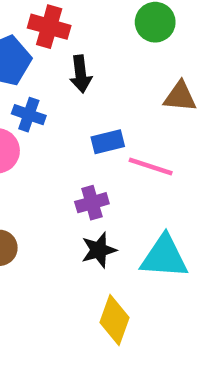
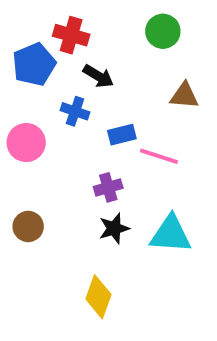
black arrow: (81, 74) -> (98, 76), turned -52
blue cross: (29, 115) -> (75, 111), moved
yellow diamond: (115, 320) -> (98, 297), moved

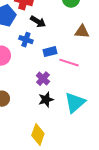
purple cross: (108, 187) -> (43, 79), turned -32
cyan triangle: (171, 234) -> (75, 103), turned -45

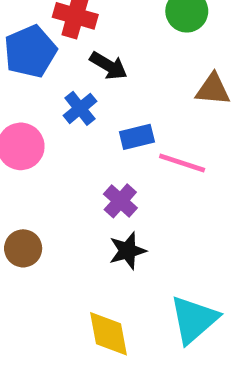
blue cross: (26, 40) -> (80, 108), turned 32
cyan triangle: (75, 103) -> (194, 320), moved
yellow diamond: (38, 135) -> (109, 334), turned -30

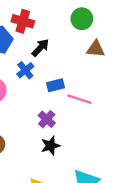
black arrow: (109, 66) -> (40, 48), turned -78
brown triangle: (213, 89) -> (96, 49), moved

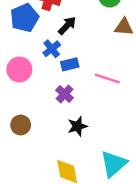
blue rectangle: (55, 85) -> (70, 64), moved
purple cross: (47, 119) -> (65, 94), moved

